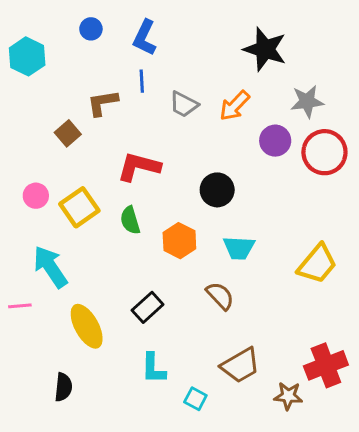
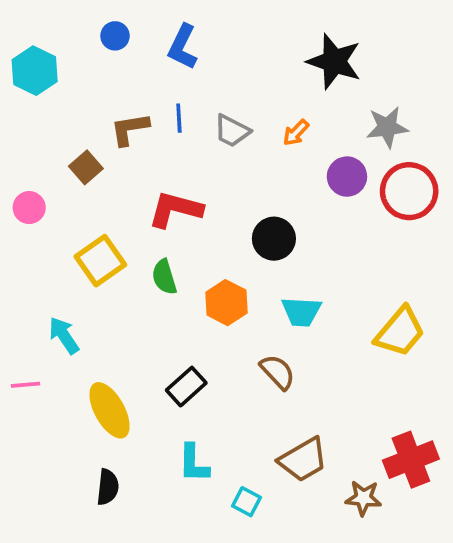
blue line: (142, 81) -> (179, 118), moved
orange arrow: (235, 106) -> (296, 133), size x0.7
pink circle: (36, 196) -> (29, 208), moved
cyan arrow: (50, 267) -> (64, 335), size x0.7
black semicircle: (63, 387) -> (108, 487), moved

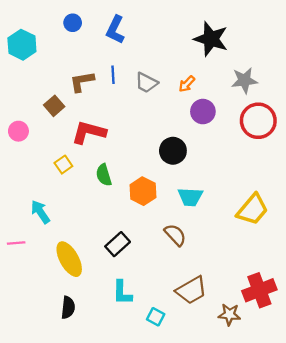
purple circle: (347, 177) -> (203, 112), moved
red L-shape: (175, 209) -> (89, 132), moved
yellow square: (100, 261) -> (63, 165), size x0.6

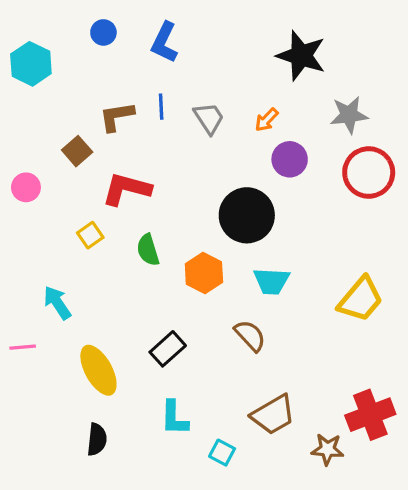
gray trapezoid: (146, 83) -> (209, 118), turned -150
black circle: (173, 151) -> (247, 215), size x1.4

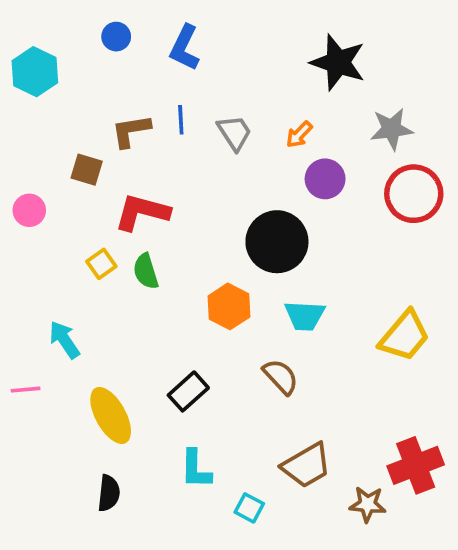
brown square: (77, 151) -> (87, 170), turned -32
green semicircle: (148, 250) -> (146, 271), moved

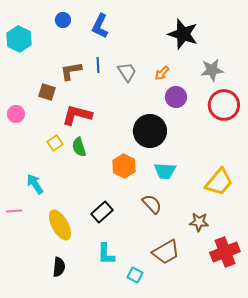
brown star: (368, 504) -> (199, 222), moved

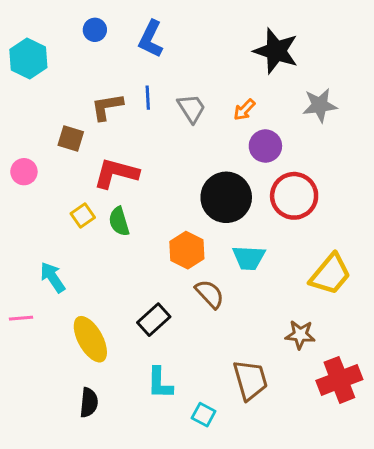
red circle: (224, 105) -> (294, 196), moved
brown semicircle: (152, 204) -> (210, 294), moved
brown trapezoid: (166, 252) -> (250, 380), turned -76

